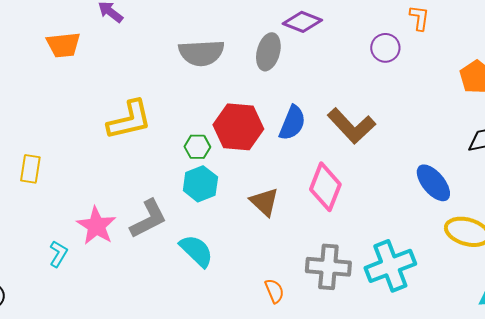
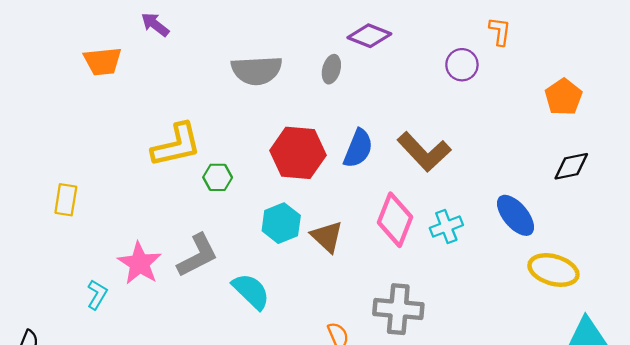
gray ellipse: (268, 52) -> (331, 69), size x0.7
green hexagon: (197, 147) -> (218, 177), moved
cyan hexagon: (200, 184) -> (281, 223), moved
cyan cross: (390, 266) -> (446, 227), moved, size x0.6

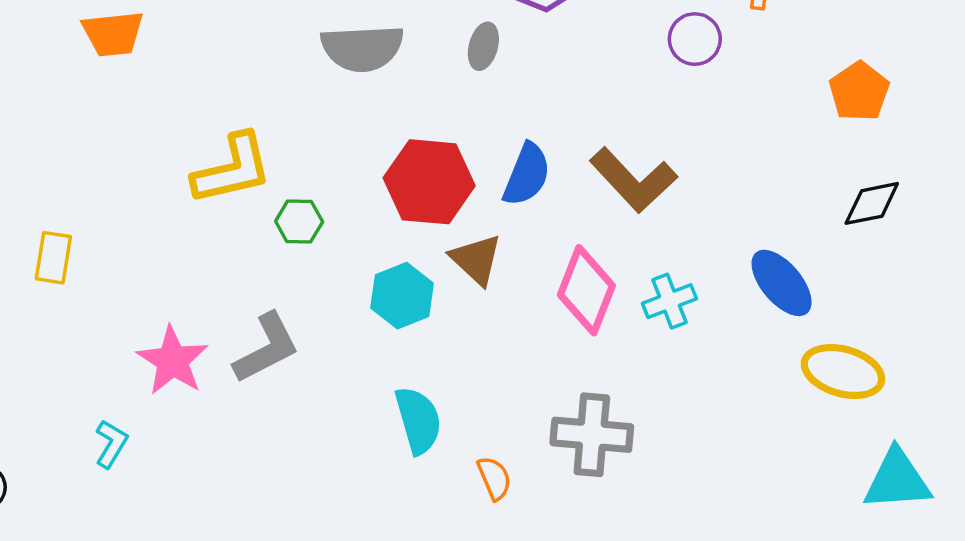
brown triangle: (327, 237) -> (476, 259), moved
cyan semicircle: (251, 291) -> (418, 420), moved, turned 30
cyan L-shape: (97, 295) -> (111, 444), moved

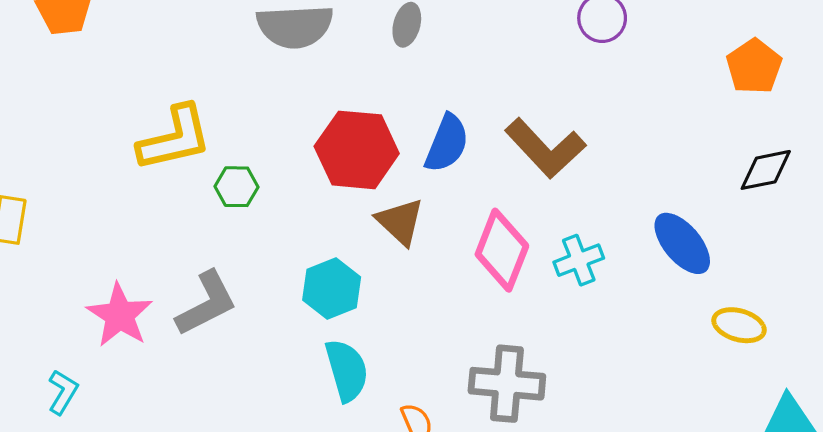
cyan hexagon: (402, 296) -> (332, 288), moved
yellow ellipse: (843, 372) -> (739, 325), size x0.7

